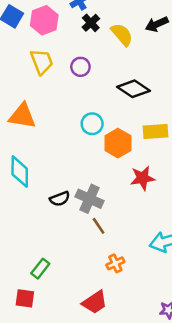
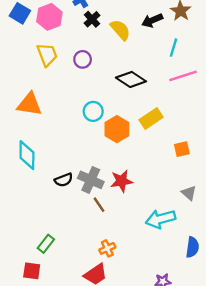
yellow rectangle: (155, 131) -> (151, 118), turned -30
red star: (143, 178) -> (122, 181), moved
orange cross: (115, 263) -> (107, 248), moved

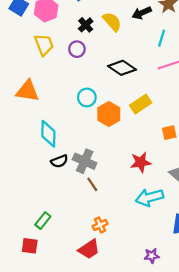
black cross: (92, 19) -> (86, 25), moved
cyan diamond: (27, 155) -> (48, 134), moved
red star: (122, 181) -> (141, 162), moved

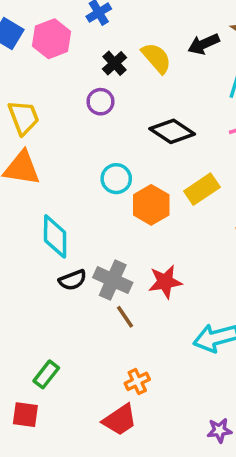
yellow trapezoid: (44, 45) -> (24, 117), moved
red star: (141, 162) -> (165, 282), moved

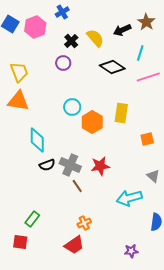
black diamond: (172, 131) -> (112, 67), moved
yellow rectangle: (202, 189) -> (121, 113), turned -48

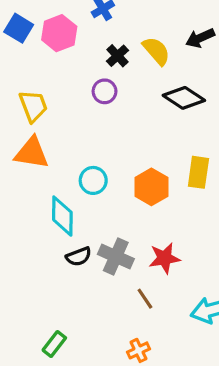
cyan circle: (72, 107) -> (93, 180), moved
brown line: (77, 186) -> (145, 299), moved

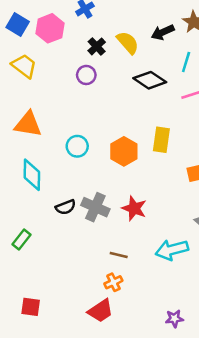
yellow trapezoid: (33, 106) -> (24, 66), moved, turned -32
cyan diamond: (62, 216) -> (32, 175), moved
red star: (164, 258) -> (134, 208), turned 30
brown line: (145, 299) -> (119, 255), moved, turned -42
green rectangle: (54, 344) -> (22, 239), moved

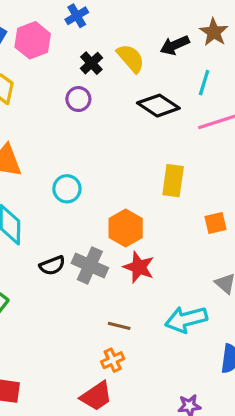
orange hexagon: (124, 151) -> (126, 228), moved

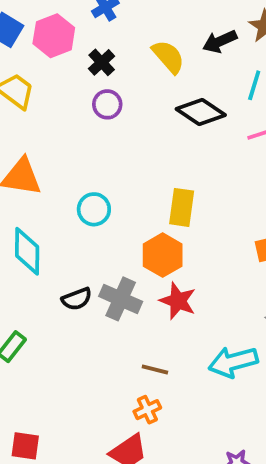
black cross: (91, 63) -> (102, 62), moved
yellow rectangle: (173, 181) -> (182, 207), moved

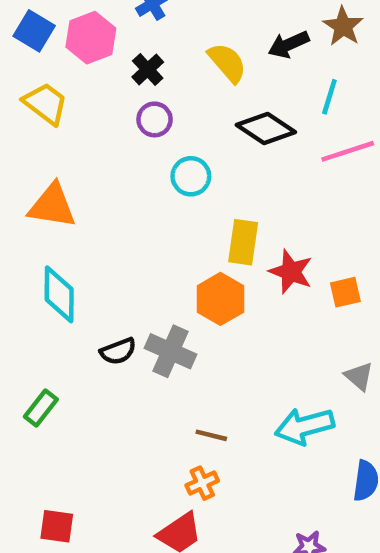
cyan circle: (94, 209) -> (191, 176), moved
red star: (178, 301) -> (291, 272), moved

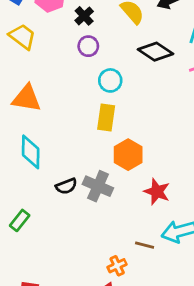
yellow rectangle: (243, 242) -> (106, 118), moved
red star: (291, 272) -> (157, 192), moved
brown line: (211, 435) -> (145, 245), moved

